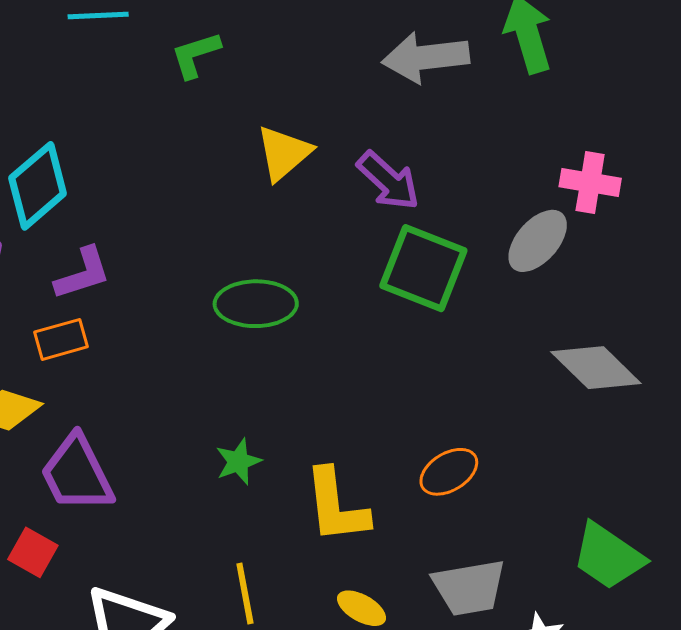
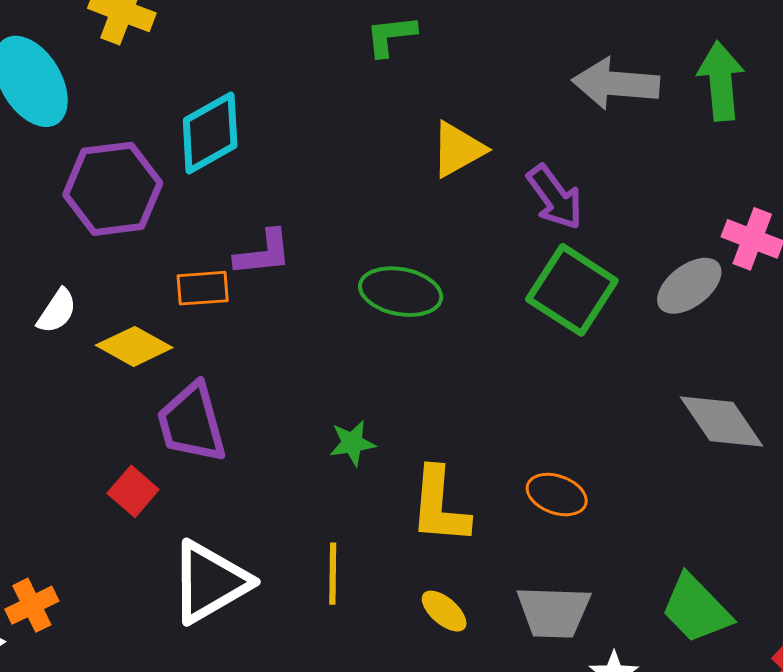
purple L-shape: (83, 273) -> (263, 253), moved
orange ellipse: (449, 472) -> (557, 495), turned 40

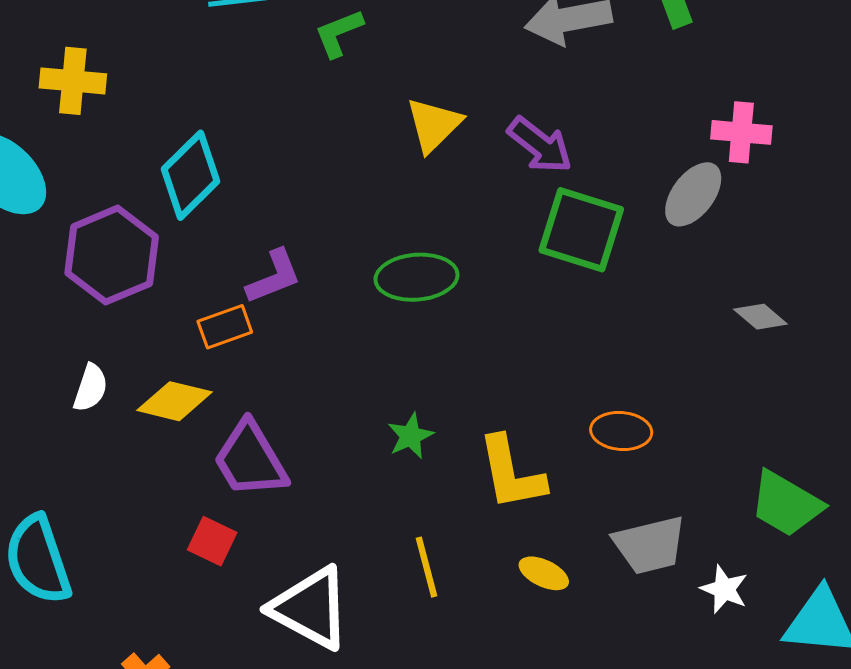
gray diamond: (721, 422) -> (760, 317), size x0.6
white triangle: (210, 582) -> (310, 608), turned -46

